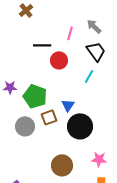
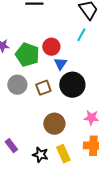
red circle: (59, 60) -> (51, 47), moved
brown square: (49, 117) -> (43, 88), moved

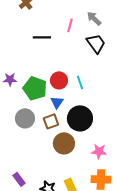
cyan line: (81, 35) -> (80, 82), moved, turned -48
blue triangle: (60, 64) -> (57, 102), moved
brown circle: (54, 124) -> (64, 143), moved

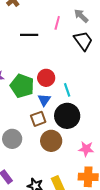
cyan line: (80, 82) -> (67, 90), moved
gray circle: (25, 118) -> (12, 139), moved

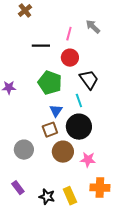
black trapezoid: (83, 41) -> (89, 80), moved
red circle: (46, 78) -> (70, 58), moved
green pentagon: (22, 86) -> (50, 83), moved
pink star: (86, 149) -> (88, 160), moved

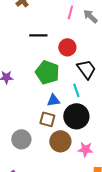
pink line: (69, 34) -> (70, 12), moved
blue triangle: (56, 111) -> (53, 100), turned 48
brown square: (50, 130) -> (47, 119), turned 35

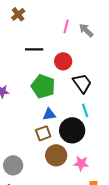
cyan line: (76, 90) -> (85, 110), moved
brown square: (47, 119) -> (43, 133), turned -35
gray circle: (21, 139) -> (13, 165), moved

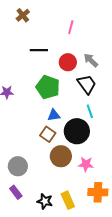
gray arrow: (86, 30) -> (91, 60), moved
brown square: (43, 133) -> (48, 134), turned -35

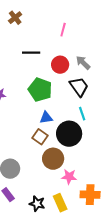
pink star: (86, 164) -> (69, 177), moved

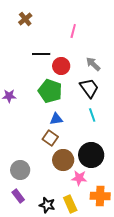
red circle: (60, 65) -> (61, 66), moved
black circle: (69, 134) -> (91, 155), moved

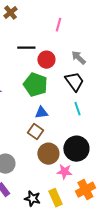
orange cross: (100, 196) -> (85, 190), turned -30

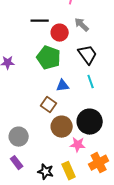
gray arrow: (78, 58) -> (82, 25), moved
blue triangle: (41, 113) -> (63, 86), moved

